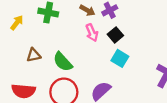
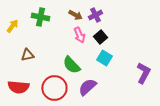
green semicircle: (63, 62) -> (71, 65), moved

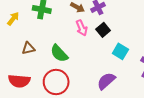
cyan square: (104, 58) -> (120, 51), moved
green semicircle: (71, 65) -> (59, 53), moved
purple semicircle: (87, 87) -> (106, 81), moved

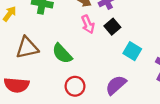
brown triangle: (28, 48) -> (27, 48), size x1.5
red circle: (56, 82) -> (75, 86), moved, size x0.7

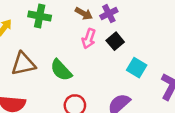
pink arrow: (88, 24) -> (89, 39), turned 42

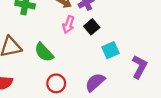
cyan square: (137, 68) -> (111, 50), turned 35

